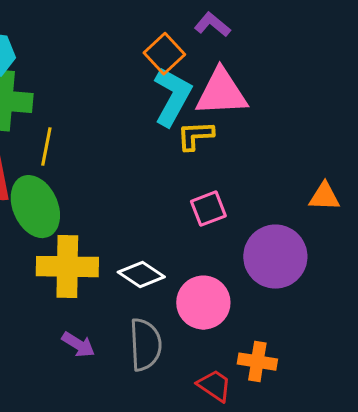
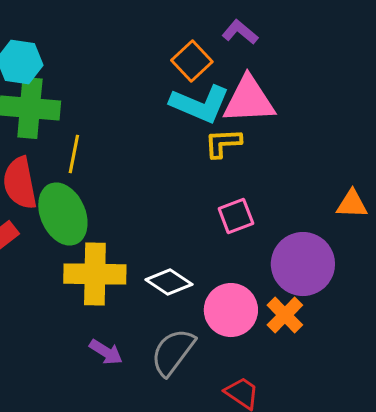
cyan L-shape: (172, 97) -> (200, 104), turned 84
gray semicircle: (145, 345) -> (173, 352), turned -140
orange cross: (257, 362) -> (285, 315), moved, turned 36

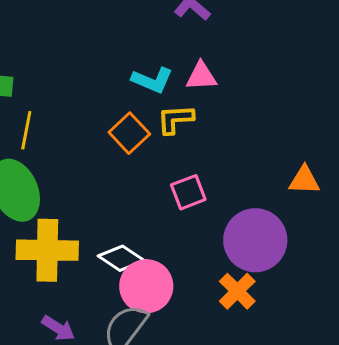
orange square: (192, 61) -> (129, 133), moved
pink triangle: (249, 100) -> (201, 76), size x0.6
cyan L-shape: (200, 104) -> (152, 80), size x0.7
pink circle: (231, 310) -> (146, 286), moved

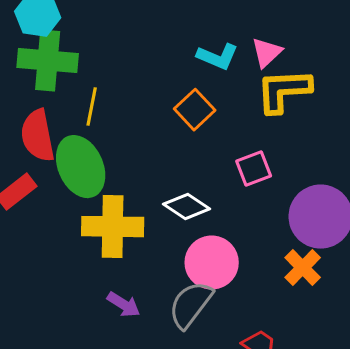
pink triangle: (201, 76) -> (267, 53), turned -40
yellow L-shape: (175, 119) -> (284, 91), moved, size x1.5
white diamond: (121, 258) -> (187, 207), moved

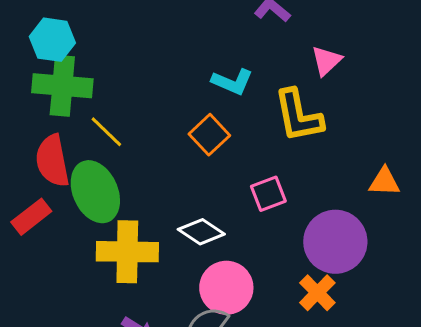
pink triangle: (267, 53) -> (326, 61), moved
yellow L-shape: (284, 91) -> (298, 116), turned -98
yellow line: (92, 107) -> (106, 132), turned -57

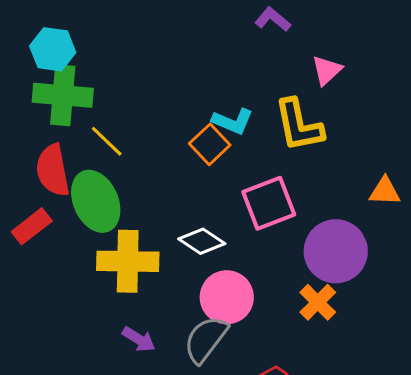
cyan L-shape: (232, 82) -> (233, 121), moved
pink square: (268, 194) -> (269, 203), size x1.5

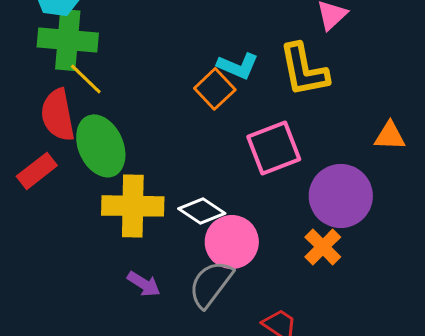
yellow line: (107, 141) -> (86, 79), moved
white diamond: (202, 241) -> (202, 211), moved

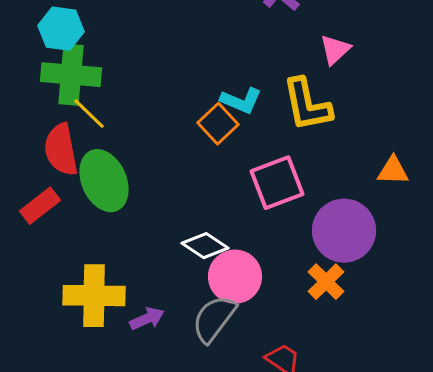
yellow cross: (133, 206) -> (94, 296), moved
purple arrow: (144, 284) -> (147, 319), turned -56

